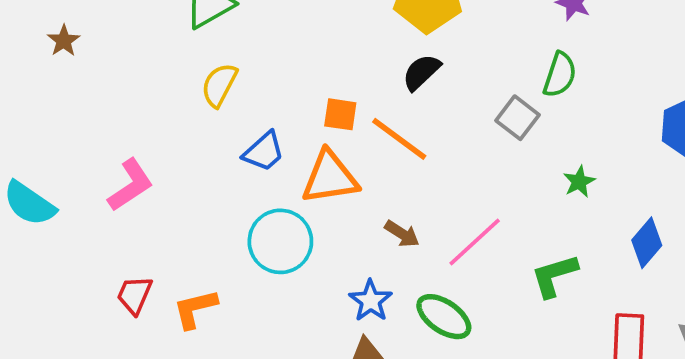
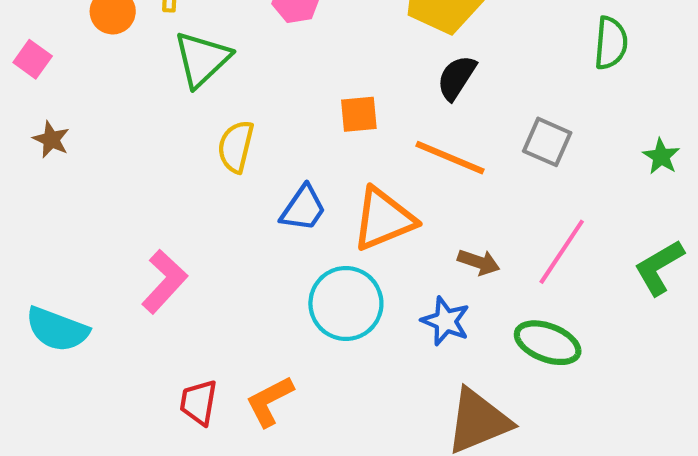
orange square: (340, 114) -> (359, 114), moved
gray square: (517, 118) -> (547, 142), moved
blue star: (371, 301) -> (446, 321), moved

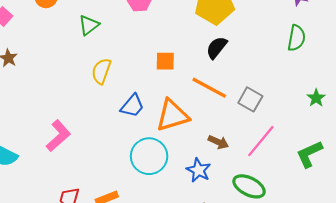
green triangle: (202, 59) -> (89, 25), size x0.7
gray square: (547, 142) -> (250, 99), moved

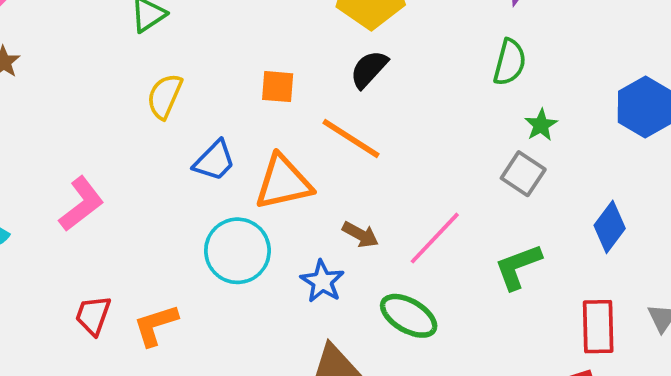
green star: (316, 98) -> (541, 125), moved
gray square: (250, 99) -> (523, 174), moved

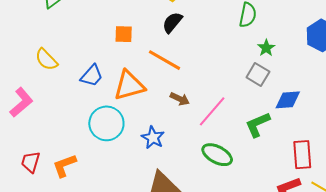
yellow semicircle: (165, 96) -> (46, 60), moved, turned -65
blue diamond: (610, 227) -> (288, 100), moved, turned 52
brown arrow: (360, 235) -> (180, 99), moved
green ellipse: (409, 316) -> (217, 155), moved

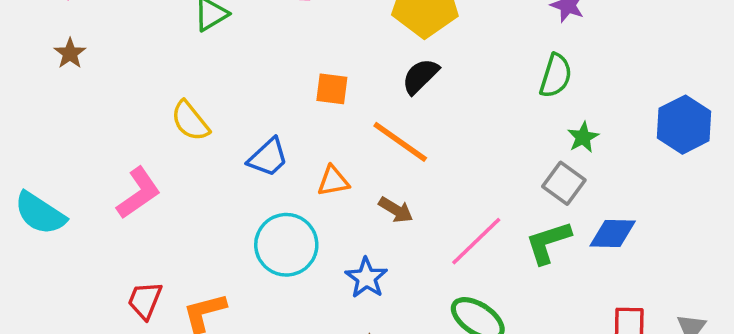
orange triangle: (129, 85) -> (333, 181), size x0.6
brown arrow: (180, 99) -> (396, 210), moved
green L-shape: (258, 125) -> (548, 242), moved

